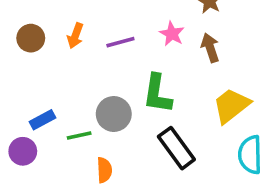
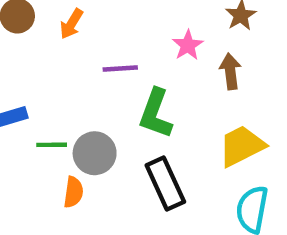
purple line: (120, 42) -> (120, 69), moved
gray circle: (114, 114) -> (95, 153), moved

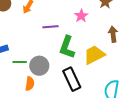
brown arrow: (230, 71) -> (113, 34), moved
yellow trapezoid: (242, 146) -> (94, 55), moved

